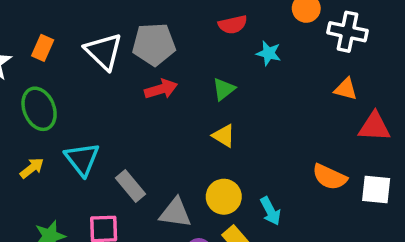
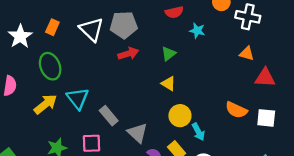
yellow arrow: (32, 168) -> (46, 104), size x1.5
yellow circle: (224, 197) -> (180, 116), moved
gray triangle: (175, 213) -> (137, 133), turned 35

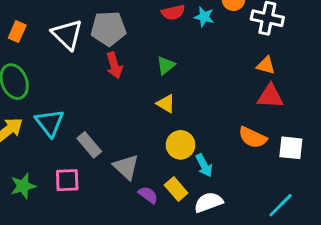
cyan star: (197, 31) -> (204, 17), moved
red arrow: (128, 54) -> (114, 65), turned 90
red triangle: (265, 78) -> (270, 96), moved

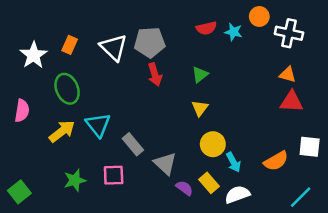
yellow triangle: (166, 104) -> (200, 108), turned 36
orange semicircle: (253, 137) -> (276, 161), moved, turned -55

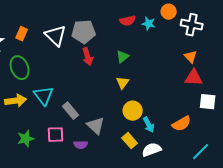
orange triangle: (288, 75) -> (191, 57), turned 32
yellow arrow: (62, 131) -> (16, 101), turned 30
white square: (310, 147) -> (208, 102), moved
purple semicircle: (184, 188) -> (81, 145), moved, turned 144

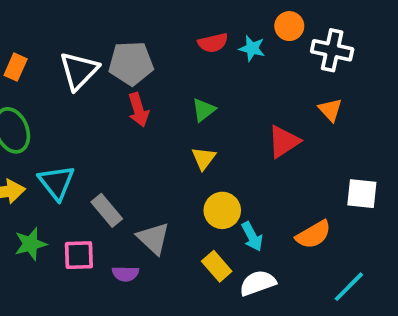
white triangle: (56, 36) -> (79, 71), turned 30
red triangle: (194, 78) -> (284, 142), moved, turned -36
green star: (26, 139) -> (30, 244), moved

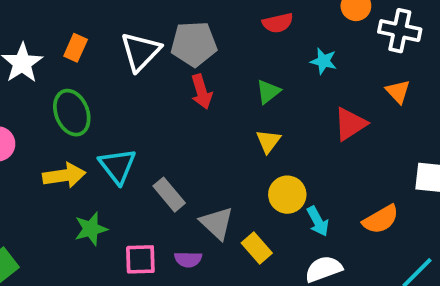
cyan star: (252, 48) -> (324, 61), moved
pink square: (79, 255) -> (140, 259), moved
yellow rectangle: (217, 266) -> (257, 248), moved

